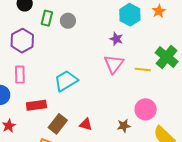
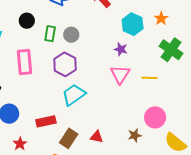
purple hexagon: (22, 41) -> (65, 64), moved
green cross: (167, 57) -> (171, 50), moved
pink rectangle: (20, 75) -> (25, 62), moved, size x1.4

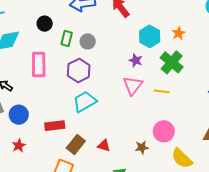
green cross: (171, 50) -> (172, 62), moved
red star: (20, 144) -> (19, 146), moved

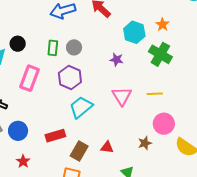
black circle: (45, 24) -> (18, 44), moved
purple star: (136, 60) -> (117, 60), moved
pink rectangle: (39, 65) -> (29, 78), turned 30
pink triangle: (133, 85) -> (122, 96), moved
yellow line: (162, 91) -> (155, 94), moved

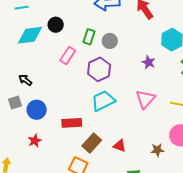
pink rectangle: (29, 78) -> (68, 56), moved, size x0.7

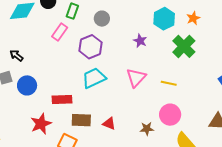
green rectangle: (89, 37) -> (72, 11), moved
red star: (35, 141) -> (41, 124), moved, size x1.5
brown rectangle: (92, 143) -> (81, 120), turned 48

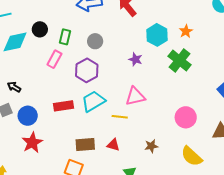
pink triangle: (136, 78) -> (135, 96), turned 40
yellow line: (169, 83) -> (120, 117), moved
red rectangle: (62, 99) -> (63, 106), moved
pink circle: (170, 115) -> (186, 117), moved
red star: (41, 124) -> (32, 143), moved

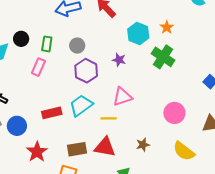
purple hexagon: (87, 70) -> (86, 71), moved
red star: (32, 143) -> (37, 152), moved
red triangle: (113, 145) -> (105, 147), size x1.6

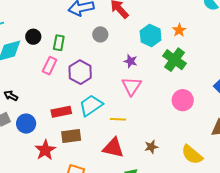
gray circle: (77, 46) -> (100, 34), moved
purple hexagon: (86, 71) -> (80, 72), moved
pink triangle: (122, 97) -> (131, 86), moved, turned -40
pink circle: (174, 113) -> (183, 100), moved
brown rectangle: (77, 149) -> (71, 136), moved

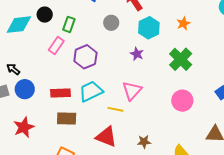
orange star: (179, 30) -> (183, 23), moved
cyan hexagon: (151, 36) -> (149, 28), moved
pink triangle: (131, 86) -> (132, 91), moved
blue circle: (26, 124) -> (25, 89), moved
red star: (45, 150) -> (24, 127), moved

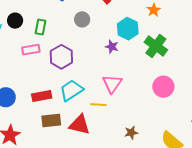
cyan hexagon: (149, 28) -> (128, 29), moved
pink rectangle: (56, 46) -> (31, 50), turned 54
red triangle: (106, 137) -> (80, 125), moved

